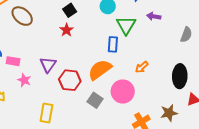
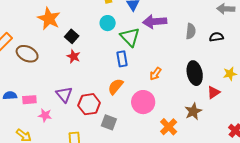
purple arrow: (154, 16) -> (155, 22), size x1.6
orange semicircle: (100, 70) -> (116, 87), size x0.7
gray square: (95, 100) -> (109, 122), moved

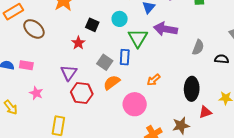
black square: (72, 36) -> (92, 25), moved, turned -32
purple triangle: (64, 94) -> (69, 73), moved
pink rectangle: (29, 100) -> (26, 65), moved
gray square: (109, 122) -> (105, 62), moved

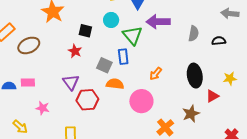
brown ellipse: (34, 29) -> (29, 45), turned -55
orange semicircle: (112, 82) -> (115, 84), turned 54

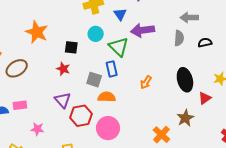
gray arrow: (230, 13) -> (189, 18), moved
pink circle: (141, 101) -> (108, 128), moved

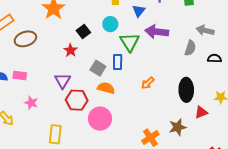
black square: (71, 47) -> (83, 32), turned 32

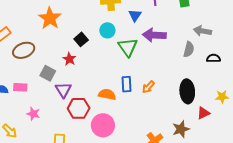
blue rectangle: (118, 62) -> (126, 84), moved
gray square: (98, 68) -> (48, 73), moved

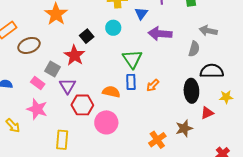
green triangle: (128, 47) -> (132, 59), moved
black semicircle: (213, 58) -> (212, 71), moved, size x1.6
red star: (69, 59) -> (74, 55), size x1.5
pink rectangle: (20, 87) -> (38, 83), moved, turned 32
pink star: (33, 114) -> (37, 109), size x1.5

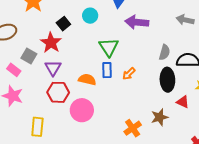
gray semicircle: (194, 49) -> (165, 52), moved
purple triangle: (68, 86) -> (53, 68), moved
red triangle: (207, 113) -> (183, 102), turned 48

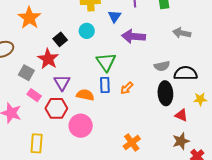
gray semicircle: (165, 52) -> (162, 66), turned 63
purple triangle: (53, 68) -> (62, 83), moved
pink rectangle: (14, 70) -> (34, 95), moved
brown star: (160, 117) -> (181, 141), moved

